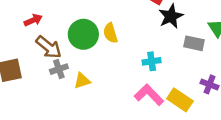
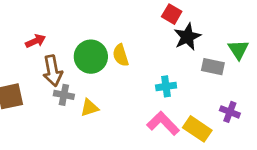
brown arrow: (49, 47) -> (53, 71), turned 40
gray cross: (59, 69) -> (64, 95), turned 30

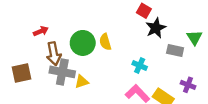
cyan cross: (166, 86) -> (140, 66), turned 32
gray cross: (64, 95) -> (62, 72), size x1.6

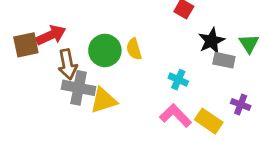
black star: (156, 28) -> (212, 41), moved
red arrow: (41, 31) -> (51, 35), size x1.5
brown square: (21, 73) -> (26, 45), moved
yellow triangle: (82, 82) -> (104, 100), size x1.5

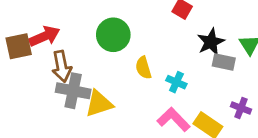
yellow semicircle: (134, 49) -> (143, 68), moved
green circle: (105, 50) -> (113, 35), moved

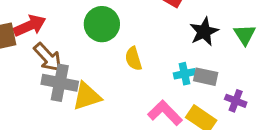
gray rectangle: (224, 62) -> (206, 77), moved
brown arrow: (62, 66) -> (48, 57), turned -32
cyan cross: (176, 82) -> (185, 74), moved, turned -36

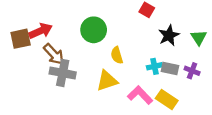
yellow triangle: (87, 96) -> (107, 81), moved
purple cross: (236, 101) -> (192, 71), moved

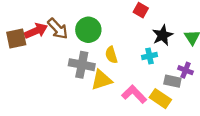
brown arrow: (54, 54) -> (58, 29), moved
cyan cross: (154, 66) -> (149, 56), moved
gray rectangle: (170, 69) -> (172, 81), moved
gray cross: (63, 73) -> (82, 65), moved

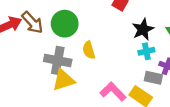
cyan cross: (149, 56) -> (146, 51), moved
yellow triangle: (101, 80) -> (63, 80), moved

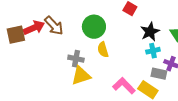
green circle: (65, 24) -> (94, 27), moved
gray cross: (58, 60) -> (76, 59), size x0.7

